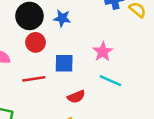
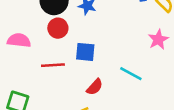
pink star: (103, 52) -> (158, 40), moved
red semicircle: (76, 97) -> (95, 87), turned -30

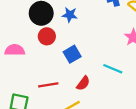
blue square: (85, 52) -> (72, 54), turned -30
red line: (53, 65) -> (48, 85), moved

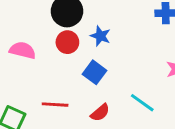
blue star: (70, 15) -> (100, 36), moved
blue square: (72, 54) -> (95, 72), turned -36

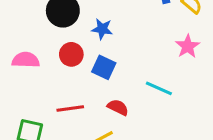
red circle: (67, 42) -> (71, 54), moved
red semicircle: (100, 113) -> (118, 107), turned -102

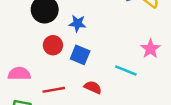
pink star: (188, 46) -> (150, 49), moved
pink semicircle: (26, 60) -> (19, 74), moved

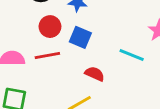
red line: (54, 90) -> (47, 56), moved

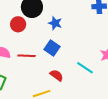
red circle: (50, 27) -> (18, 24), moved

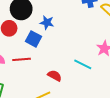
blue square: (52, 48) -> (34, 39), moved

